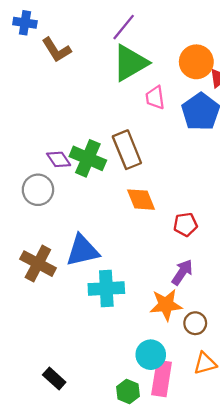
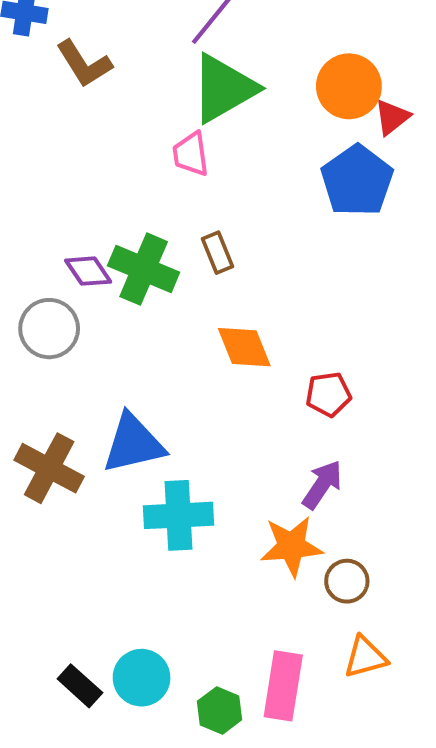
pink trapezoid: (155, 98) -> (191, 154), moved
brown rectangle: (127, 150) -> (217, 253), size x0.6
cyan circle: (151, 355) -> (142, 678), moved

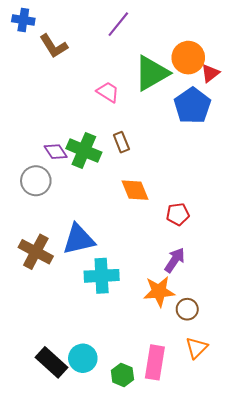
green triangle: (224, 88) -> (152, 73), moved
pink trapezoid: (191, 154) -> (108, 92), turned 130
orange triangle: (365, 657) -> (197, 348), turned -30
black rectangle: (80, 686) -> (51, 362), size x1.4

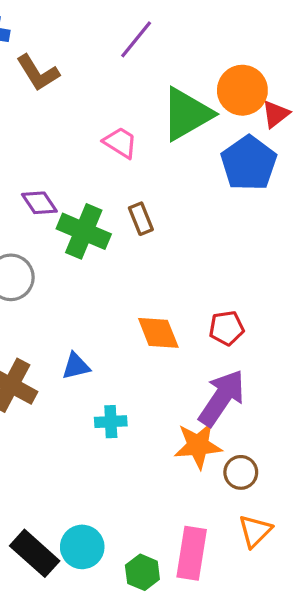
purple diamond: (56, 152) -> (39, 203), moved
orange diamond: (135, 190) -> (158, 333), moved
blue triangle: (79, 239) -> (76, 366), size x0.6
purple arrow: (175, 260) -> (222, 398), size x1.5
cyan cross: (102, 276) -> (111, 422), size x0.6

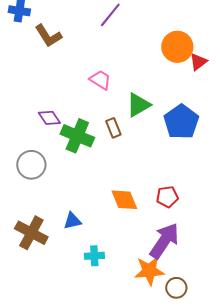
green triangle: (187, 114) -> (138, 105), moved, size x0.7
blue pentagon: (249, 163) -> (181, 122), moved

